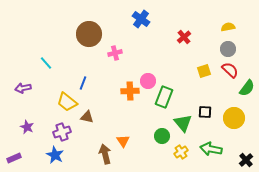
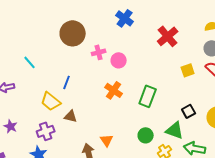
red cross: (184, 37) -> (168, 36), size x1.5
pink circle: (148, 81) -> (119, 60), moved
orange cross: (130, 91) -> (114, 90), turned 36
black square: (205, 112) -> (189, 111), turned -32
green triangle: (183, 123) -> (175, 130), moved, turned -30

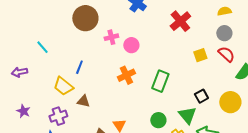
orange cross: (114, 90) -> (126, 75), turned 30
green triangle: (175, 130) -> (187, 115), turned 30

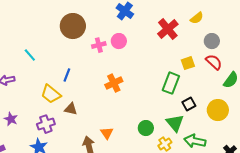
yellow semicircle: (224, 11) -> (197, 18), moved, turned 152
pink circle: (131, 45) -> (119, 41), moved
green rectangle: (160, 81) -> (171, 83), moved

